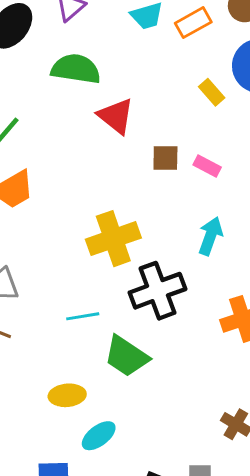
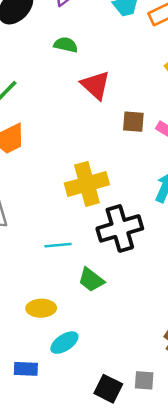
green semicircle: (76, 69) -> (66, 45), size x0.6
green trapezoid: (126, 356) -> (91, 280), size x0.7

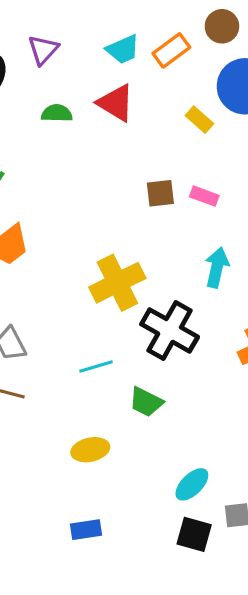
red triangle: (96, 85) -> (116, 103), moved
black cross: (120, 228) -> (170, 330), turned -33
cyan ellipse: (64, 343) -> (192, 484), moved

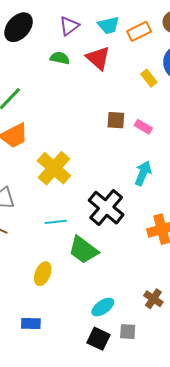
purple triangle: (43, 50) -> (69, 26), moved
yellow cross: (117, 283) -> (54, 168), moved, turned -32
green trapezoid: (146, 402) -> (83, 250), size x1.4
yellow ellipse: (90, 450) -> (43, 274), turned -65

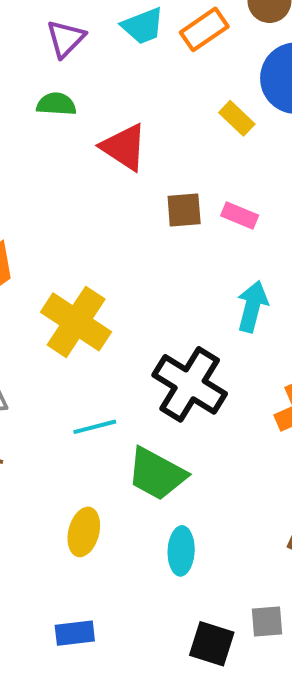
red triangle: (98, 58) -> (124, 147), moved
cyan ellipse: (103, 307) -> (181, 551), moved, turned -45

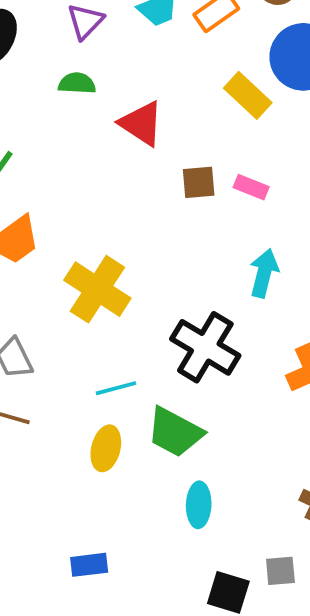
yellow rectangle: (237, 118) -> (248, 95), size x1.4
yellow ellipse: (84, 532) -> (106, 448), moved
blue rectangle: (75, 633) -> (89, 565), moved

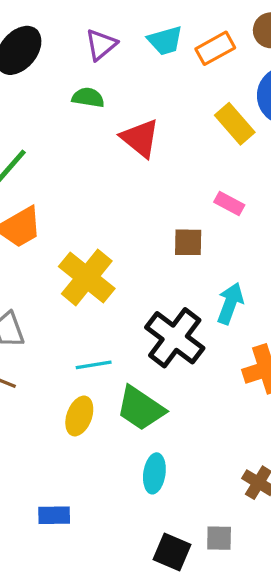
brown square: (199, 182) -> (188, 242), moved
cyan arrow: (264, 273) -> (230, 303), moved

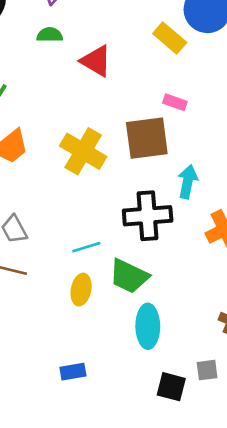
brown square: (188, 242) -> (147, 138), size x1.8
yellow cross: (87, 277) -> (83, 151), moved
black cross: (175, 338) -> (148, 216), turned -33
cyan ellipse: (154, 473) -> (148, 326), size x1.4

